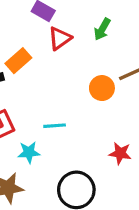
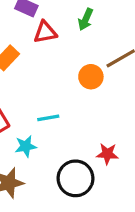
red triangle: (60, 38) -> (45, 32), turned 30
red star: (120, 153) -> (107, 154), moved

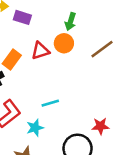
red triangle: (45, 32) -> (40, 51), moved
orange circle: (91, 77) -> (64, 43), moved

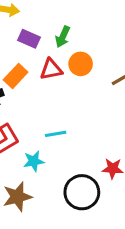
purple rectangle: (22, 17) -> (29, 39), moved
green arrow: (71, 22) -> (63, 37), moved

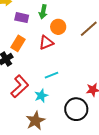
red triangle: (51, 69) -> (46, 43), moved

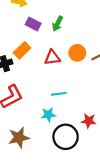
orange circle: (58, 27) -> (77, 53), moved
cyan line: (52, 75) -> (59, 94), moved
cyan star: (41, 96) -> (48, 115), moved

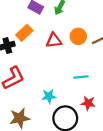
cyan line: (59, 94) -> (81, 77), moved

